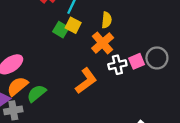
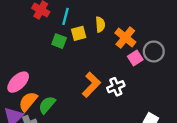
yellow square: (73, 25) -> (79, 33), moved, turned -32
orange cross: (103, 43) -> (125, 37), moved
white cross: (117, 65) -> (116, 87), moved

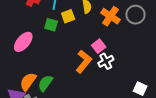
gray circle: (154, 51) -> (135, 15), moved
pink square: (135, 58) -> (99, 46), moved
pink ellipse: (18, 82) -> (23, 42), moved

